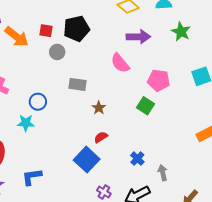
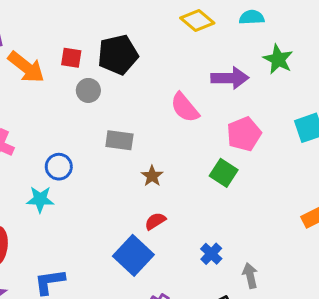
purple arrow: (138, 37) -> (230, 78), moved
pink pentagon: (159, 80) -> (244, 134), turned -30

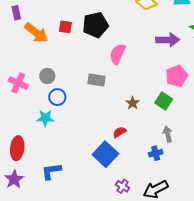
gray circle: (88, 90) -> (47, 76), moved
pink semicircle: (185, 108) -> (118, 54), moved, turned 65
brown star: (152, 176) -> (133, 103), moved
blue cross: (211, 254) -> (156, 153), turned 32
gray arrow: (250, 276) -> (168, 134), moved

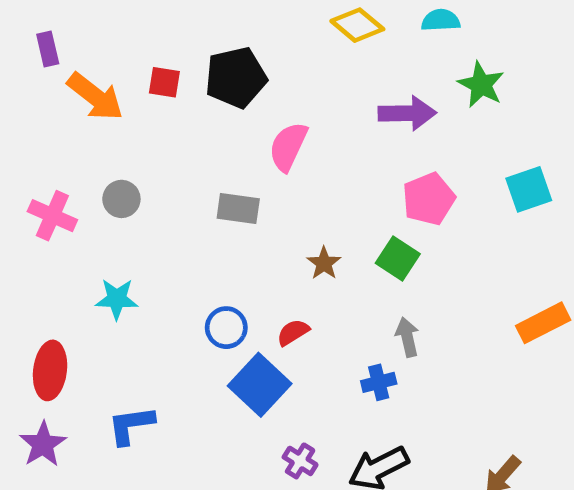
blue circle: (57, 97) -> (226, 328), moved

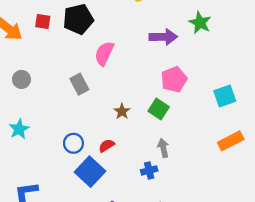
cyan square: (529, 189) -> (225, 96), moved
gray rectangle: (238, 208) -> (79, 84), turned 54
cyan star: (117, 299) -> (19, 129), turned -30

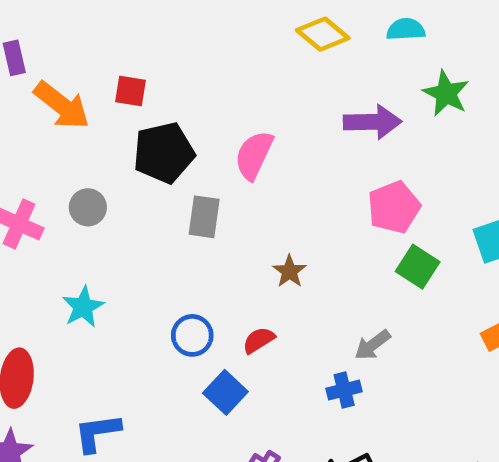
black pentagon: (78, 19) -> (164, 153), moved
gray rectangle: (79, 84) -> (204, 217), turned 36
green square: (159, 109) -> (418, 267), moved
gray arrow: (163, 148) -> (373, 345), turned -114
blue square: (90, 172) -> (225, 392), size x0.7

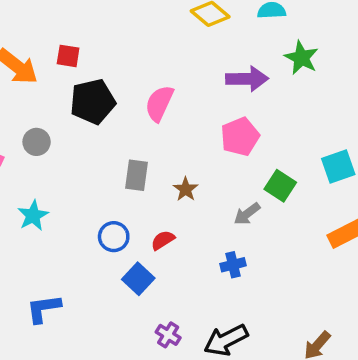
pink pentagon: (394, 207) -> (240, 137), moved
gray rectangle: (204, 217) -> (137, 175), moved
gray arrow: (373, 345) -> (247, 214), moved
blue cross: (344, 390) -> (233, 265), moved

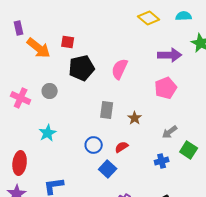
green square: (280, 186) -> (189, 150), moved

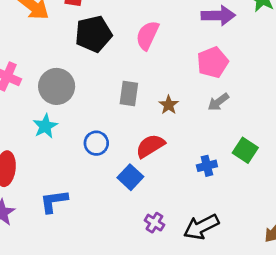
gray circle: (50, 91) -> (57, 86), moved, size x1.6
gray arrow: (170, 132) -> (218, 102), moved
blue circle: (94, 145) -> (96, 143), moved
red semicircle: (122, 147) -> (150, 146), size x1.5

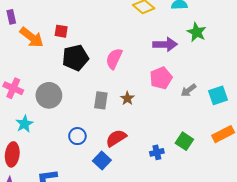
gray arrow: (218, 102) -> (188, 90), moved
brown star: (169, 105) -> (127, 98), moved
cyan star: (45, 126) -> (24, 124), moved

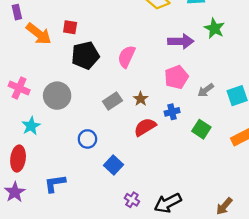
gray rectangle: (101, 100) -> (112, 101), turned 48
red semicircle: (116, 138) -> (145, 127), moved
green square: (184, 141) -> (201, 129), moved
blue cross: (157, 152) -> (172, 112), moved

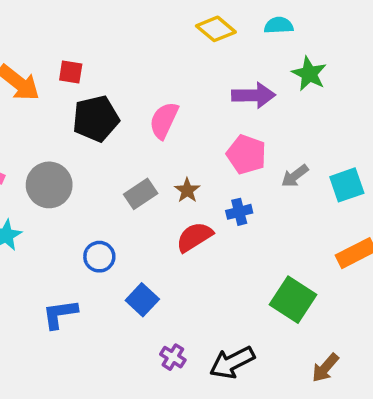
pink pentagon: (176, 77) -> (246, 154), turned -30
green square: (201, 129) -> (293, 300), moved, size x1.4
blue L-shape: (55, 183) -> (60, 314), moved

